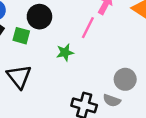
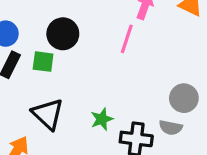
green star: (65, 52) -> (102, 119), moved

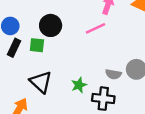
pink line: (127, 39) -> (96, 28), turned 48
gray semicircle: (171, 128) -> (113, 74), moved

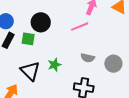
gray semicircle: (113, 74) -> (88, 58), moved
green star: (79, 85) -> (54, 65), moved

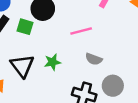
pink line: (80, 27) -> (81, 31), moved
gray circle: (113, 64) -> (113, 86), moved

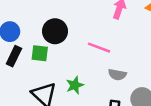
pink line: (81, 31) -> (99, 48), turned 45

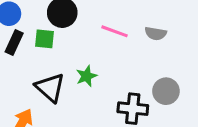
gray semicircle: (117, 75) -> (156, 33), moved

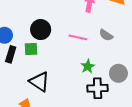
gray semicircle: (156, 33) -> (106, 35), turned 32
green star: (86, 76) -> (88, 67), moved

